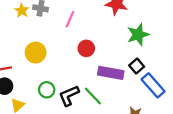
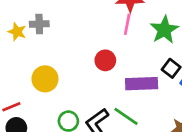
pink line: (70, 19) -> (127, 24), moved

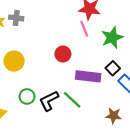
pink line: (127, 24) -> (84, 29), turned -42

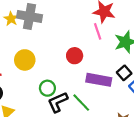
gray cross: (16, 18) -> (29, 16), size x1.6
green circle: (27, 96) -> (47, 88), moved

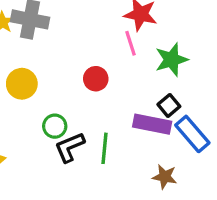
purple rectangle: (99, 80) -> (152, 124), moved
green line: (81, 103) -> (104, 148), turned 48

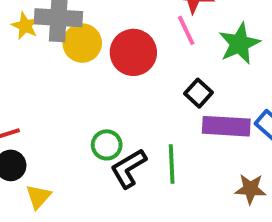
red circle: (96, 79) -> (133, 52), moved, size x1.5
yellow circle: (22, 84) -> (82, 43), moved
black square: (169, 105) -> (199, 93), moved

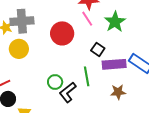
yellow circle: (82, 43) -> (19, 49), moved
green line: (172, 164) -> (87, 76), moved
brown star: (250, 189) -> (118, 92), moved

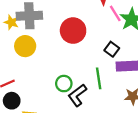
pink line: (87, 19) -> (115, 13), moved

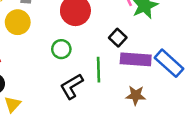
green circle: (64, 84) -> (61, 49), moved

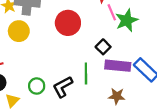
green circle: (61, 49) -> (37, 86), moved

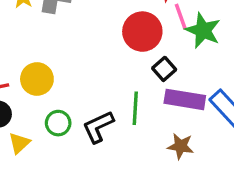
green star: (127, 20) -> (203, 30), turned -30
red circle: (68, 23) -> (142, 32), moved
yellow circle: (19, 31) -> (37, 79), moved

